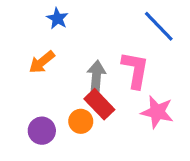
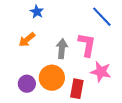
red rectangle: (99, 104) -> (77, 89), moved, turned 54
orange circle: (81, 121) -> (52, 78), size x1.6

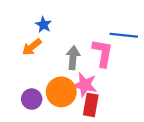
blue star: (37, 12) -> (43, 25), moved
blue line: (102, 17) -> (124, 35), moved, turned -40
pink star: (101, 72) -> (85, 85), moved

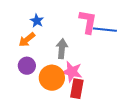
pink L-shape: (103, 53) -> (88, 22), moved
purple circle: (32, 99) -> (27, 66), moved

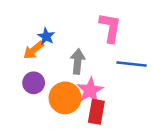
blue star: (37, 21) -> (46, 36), moved
blue line: (105, 30) -> (132, 64), moved
pink star: (72, 72) -> (90, 90), turned 30

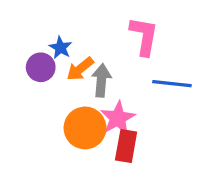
orange arrow: (34, 50) -> (80, 69), moved
purple circle: (34, 83) -> (41, 67), moved

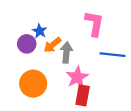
orange circle: (85, 128) -> (33, 84), moved

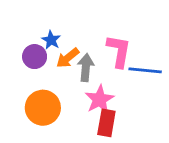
pink L-shape: (94, 24) -> (119, 51), moved

